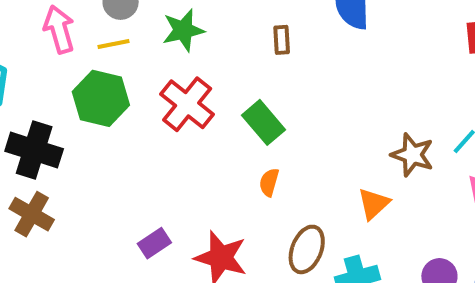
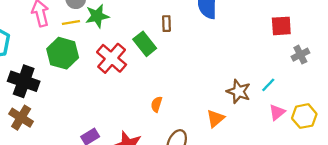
green star: (183, 30) -> (97, 16), moved
green rectangle: (264, 122) -> (145, 44), moved

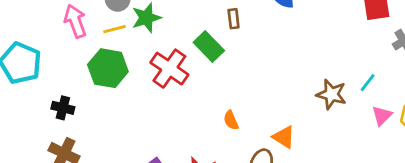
black cross: (24, 81) -> (63, 108), size x0.6
orange semicircle: (157, 104) -> (231, 120), turned -35
orange triangle: (216, 119) -> (284, 137), moved, turned -42

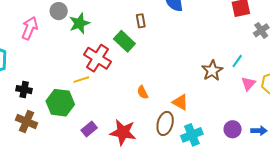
pink arrow: (75, 21) -> (30, 28), turned 45
yellow line: (115, 29) -> (81, 80), moved
green hexagon: (108, 68) -> (60, 103), moved
brown star: (331, 94) -> (212, 70), turned 30

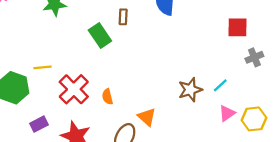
red cross: (97, 58) -> (74, 89), moved

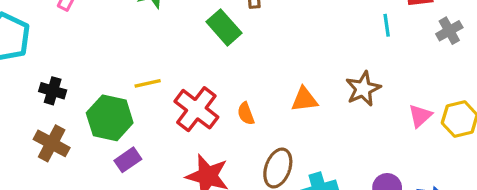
cyan line: (220, 85) -> (387, 25), moved, turned -49
orange triangle: (147, 117) -> (304, 100), moved, turned -42
purple rectangle: (39, 124) -> (128, 160), moved

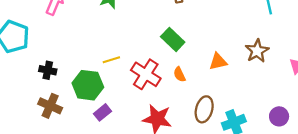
green rectangle: (224, 27) -> (173, 39), moved

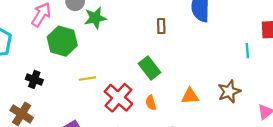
black cross: (48, 70) -> (34, 79), moved
green hexagon: (88, 85) -> (62, 41), moved

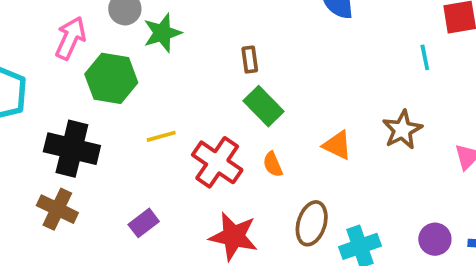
brown rectangle: (161, 26) -> (250, 60), moved
black cross: (34, 79) -> (72, 149), size x1.8
orange triangle: (190, 96) -> (337, 145), turned 36

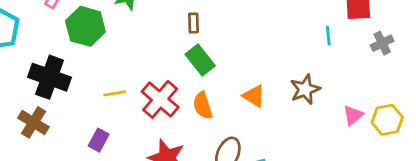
yellow line: (161, 136) -> (115, 93), moved
orange semicircle: (273, 164) -> (203, 105), size x1.4
purple rectangle: (144, 223) -> (99, 140), turned -30

